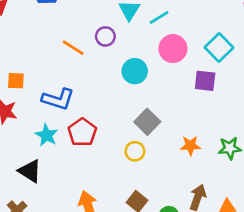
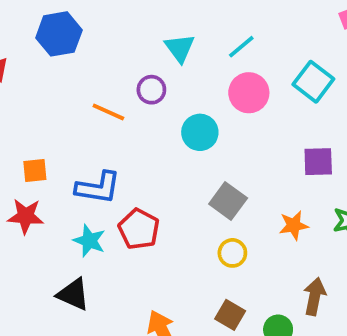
cyan line: (159, 17) -> (241, 47), moved
purple square: (205, 81) -> (318, 162), moved
yellow circle: (135, 151) -> (232, 253), moved

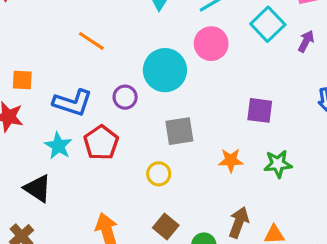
cyan square: (313, 82) -> (268, 24), moved
purple circle: (151, 90) -> (125, 97), moved
cyan circle: (200, 132) -> (165, 70), size x1.4
gray square: (228, 201) -> (179, 131), turned 36
yellow circle: (232, 253) -> (159, 174), moved

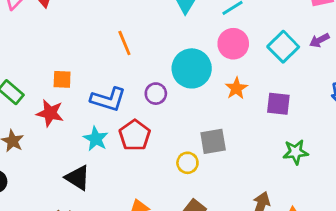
cyan square: (268, 24) -> (283, 47), moved
orange line: (91, 41) -> (124, 43), turned 35
purple arrow: (306, 41) -> (319, 40), turned -144
gray square: (179, 131) -> (213, 141), moved
orange star: (231, 160) -> (236, 88), moved, turned -30

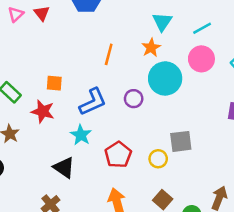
orange line: (124, 43) -> (109, 54), turned 35
orange star: (236, 88) -> (151, 48), moved
blue L-shape: (108, 99) -> (93, 102), turned -44
red pentagon: (135, 135) -> (118, 155), moved

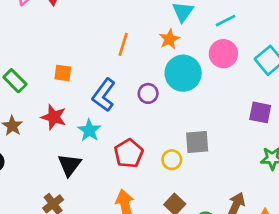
blue L-shape: (93, 102) -> (104, 95), turned 148
red star: (43, 111) -> (54, 117), moved
black triangle: (64, 168) -> (69, 165), turned 30

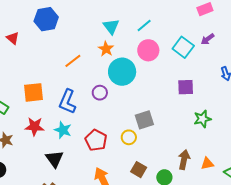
orange line: (123, 44) -> (73, 61), turned 48
orange square: (63, 73) -> (34, 92), size x1.5

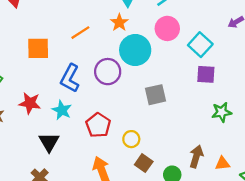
cyan square: (183, 47) -> (200, 45), moved
orange square: (34, 92) -> (38, 48), moved
purple circle: (100, 93) -> (108, 72), size x1.5
gray square: (144, 120) -> (155, 95), moved
yellow circle: (129, 137) -> (131, 139), moved

